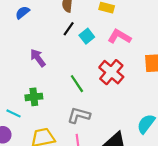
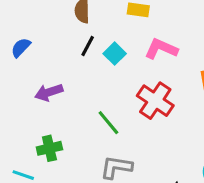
blue semicircle: (22, 12) -> (21, 47), moved
purple arrow: (38, 58) -> (49, 92), turned -66

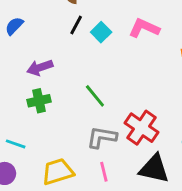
red cross: (155, 101) -> (142, 128), moved
green cross: (49, 148) -> (39, 101), moved

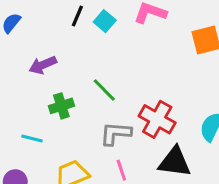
green cross: (39, 101) -> (61, 106), moved
cyan line: (16, 144) -> (32, 139), moved

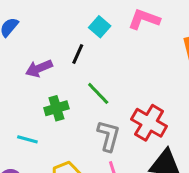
black line: (77, 16) -> (78, 54), moved
gray L-shape: (116, 134) -> (109, 136), turned 100

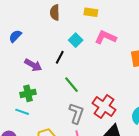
purple arrow: (39, 68) -> (33, 65), turned -132
green cross: (56, 108) -> (28, 93), moved

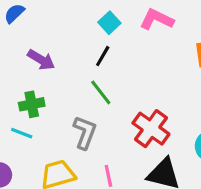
black line: (60, 57) -> (103, 56), moved
gray L-shape: (76, 113) -> (85, 132), moved

